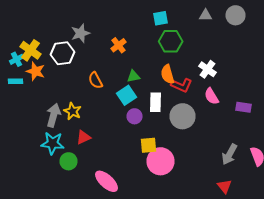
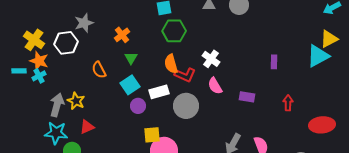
cyan cross: (16, 59) -> (39, 76), moved
green triangle: (134, 76) -> (131, 58), moved, turned -48
white rectangle: (156, 102) -> (159, 92), turned 72

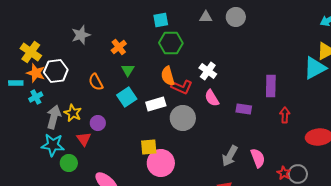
white hexagon: (66, 43) -> (56, 71), moved
purple rectangle: (274, 62) -> (271, 86), moved, size x1.5
cyan cross: (39, 76) -> (36, 97), moved
purple circle: (138, 106) -> (98, 123), moved
red triangle: (87, 127) -> (84, 139), turned -42

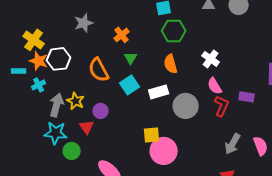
orange semicircle: (96, 82) -> (99, 70), size x1.4
red L-shape: (182, 87) -> (222, 106), moved, turned -90

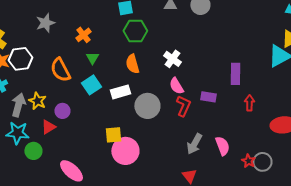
red triangle: (87, 127) -> (48, 127), turned 35

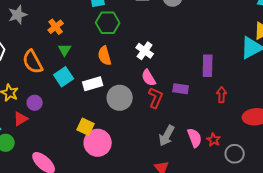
yellow square: (113, 135) -> (86, 127), turned 30
red star: (248, 161) -> (214, 140), moved

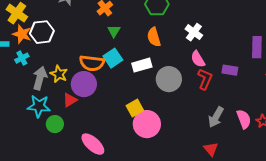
orange semicircle: (33, 62) -> (92, 63), moved, turned -55
purple circle: (35, 103) -> (84, 84), size x1.6
yellow square: (86, 127) -> (135, 108), turned 36

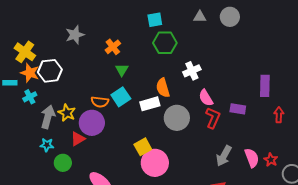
white cross: (194, 32) -> (192, 71), moved, turned 30
orange semicircle: (154, 37) -> (163, 88), moved
orange semicircle: (92, 63) -> (100, 102), size x0.7
cyan star: (39, 106) -> (47, 145), size x0.6

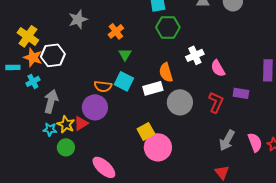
cyan square: (121, 97) -> (124, 81), turned -30
pink semicircle: (206, 98) -> (218, 68), moved
yellow star: (67, 113) -> (66, 124), moved

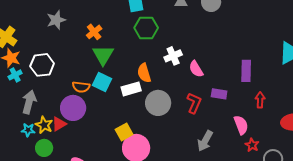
green triangle: (125, 54) -> (103, 55), size x1.6
white hexagon: (53, 55) -> (42, 65), moved
cyan cross: (33, 81) -> (15, 75), moved
pink semicircle: (255, 142) -> (241, 125), moved

